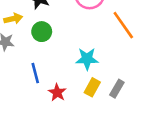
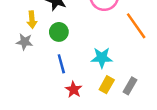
yellow arrow: (13, 19) -> (32, 20), turned 98
blue line: (35, 73) -> (61, 64), moved

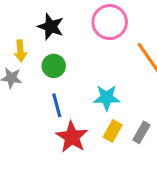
red star: (74, 90) -> (72, 137), size x1.5

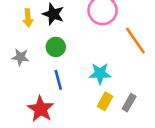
yellow arrow: (20, 51) -> (28, 18), moved
red star: (72, 137) -> (41, 109), moved

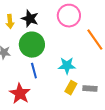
green circle: (56, 47) -> (32, 45), size x1.6
gray rectangle: (129, 103) -> (90, 89), turned 64

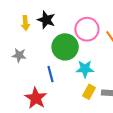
pink circle: (69, 16) -> (87, 29), moved
green circle: (32, 45) -> (65, 47), moved

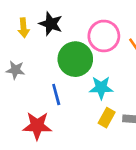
red star: (36, 98) -> (37, 126), turned -30

